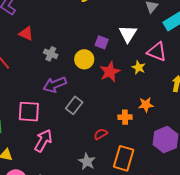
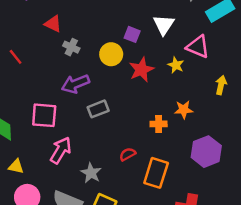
red triangle: (26, 33) -> (53, 24), moved
gray rectangle: (74, 105) -> (98, 109), turned 30
red semicircle: (101, 134) -> (128, 154), moved
gray star: (87, 162) -> (91, 173), moved

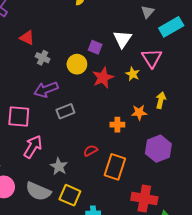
pink triangle: (198, 47) -> (152, 58), turned 35
yellow arrow: (221, 85) -> (161, 100), moved

